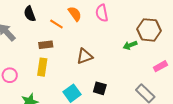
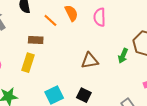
green arrow: (130, 45) -> (123, 56), turned -56
brown triangle: (85, 56) -> (90, 61), moved

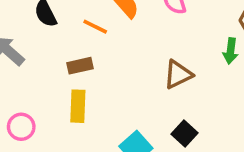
black square: (84, 95) -> (185, 133), turned 32

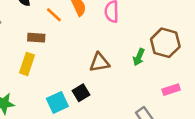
black square: (185, 133) -> (81, 93), moved

